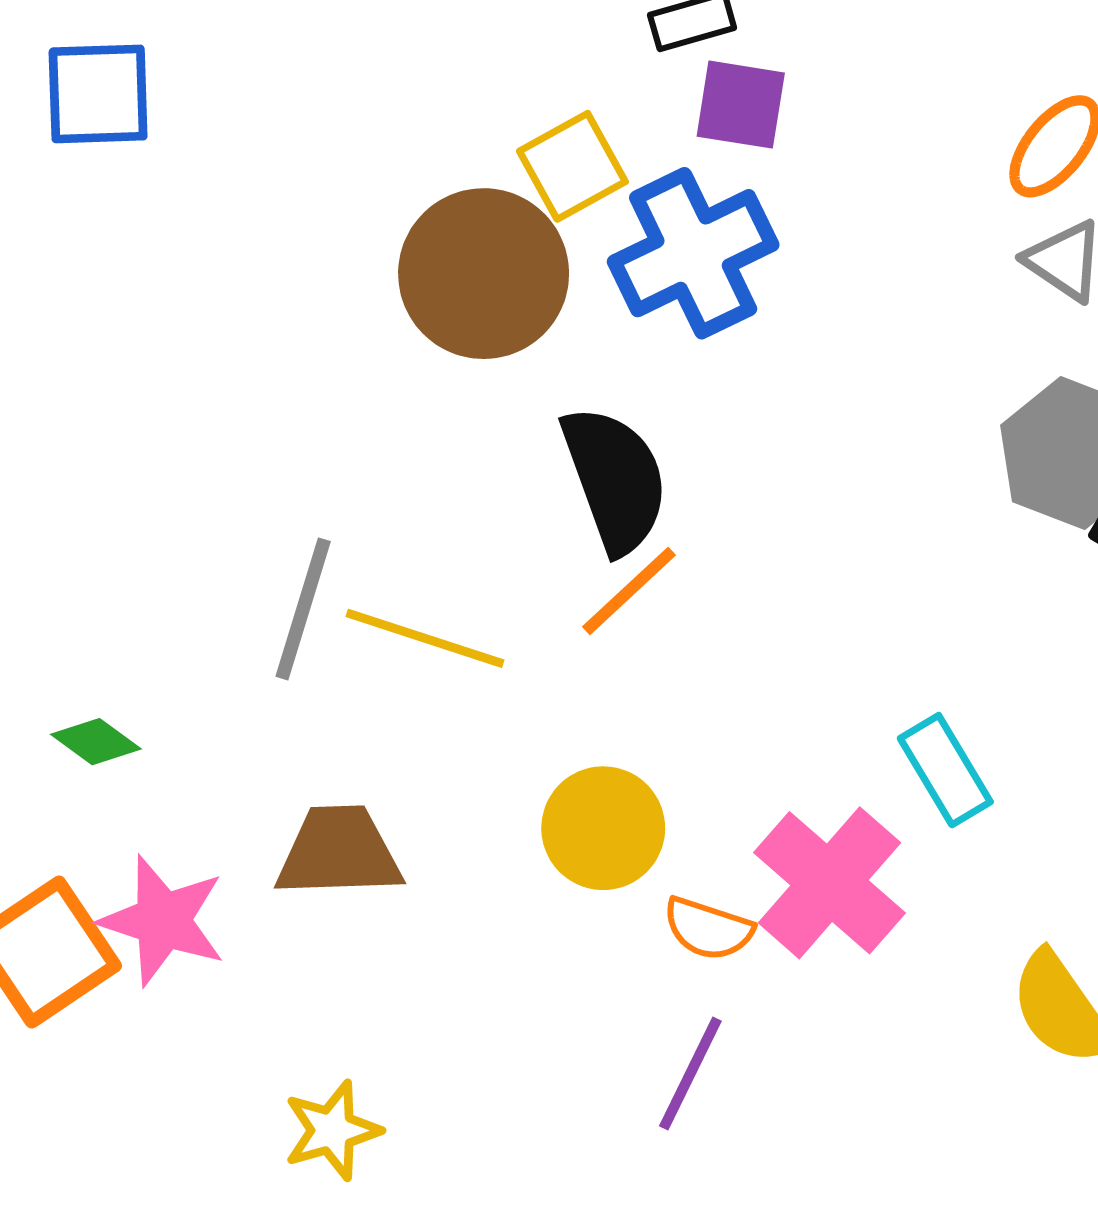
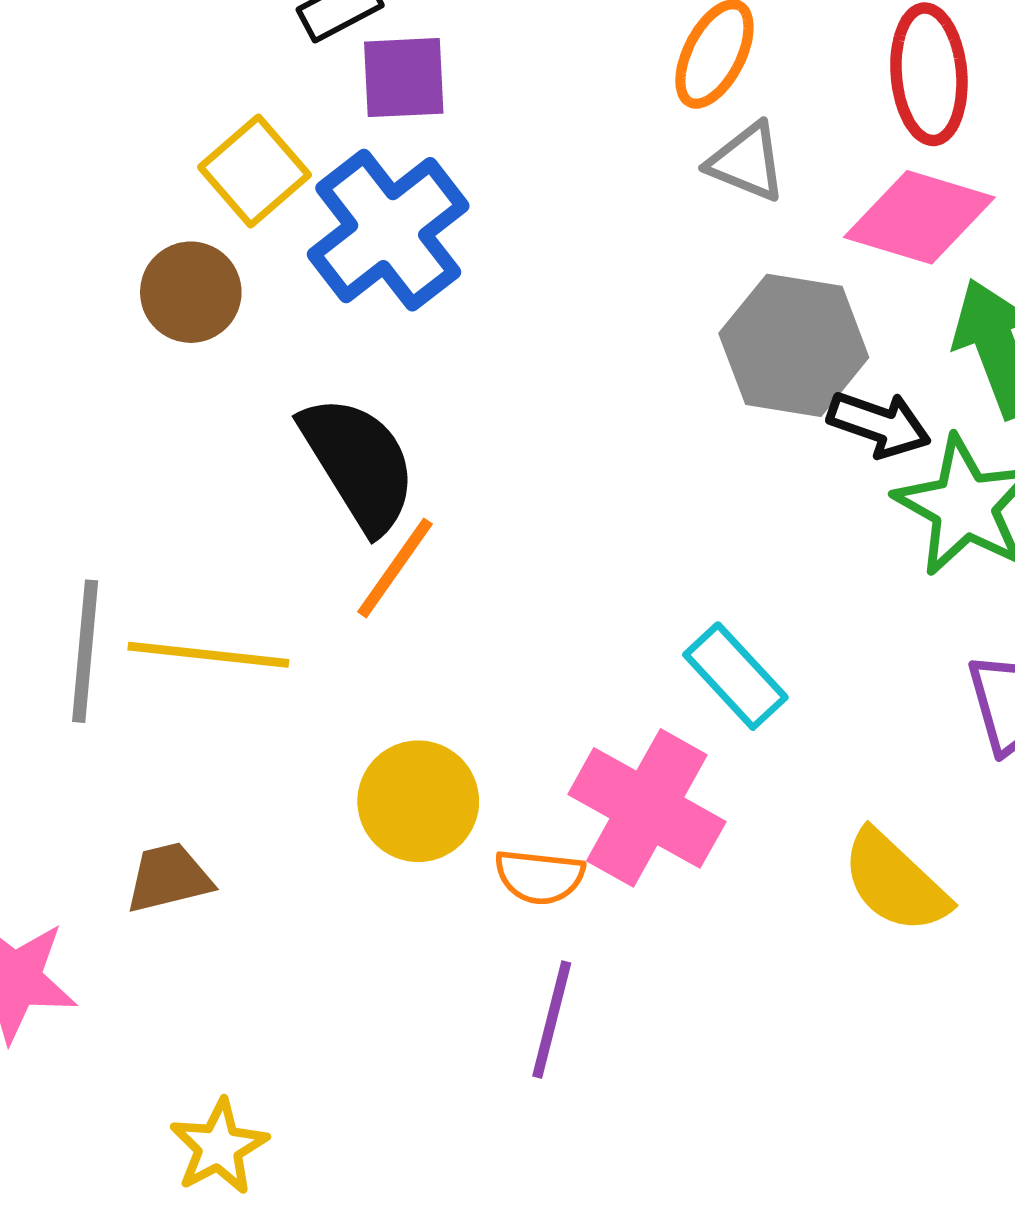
brown circle: (484, 274) -> (191, 292), size x0.6
brown trapezoid: (339, 852) -> (169, 878), size x0.7

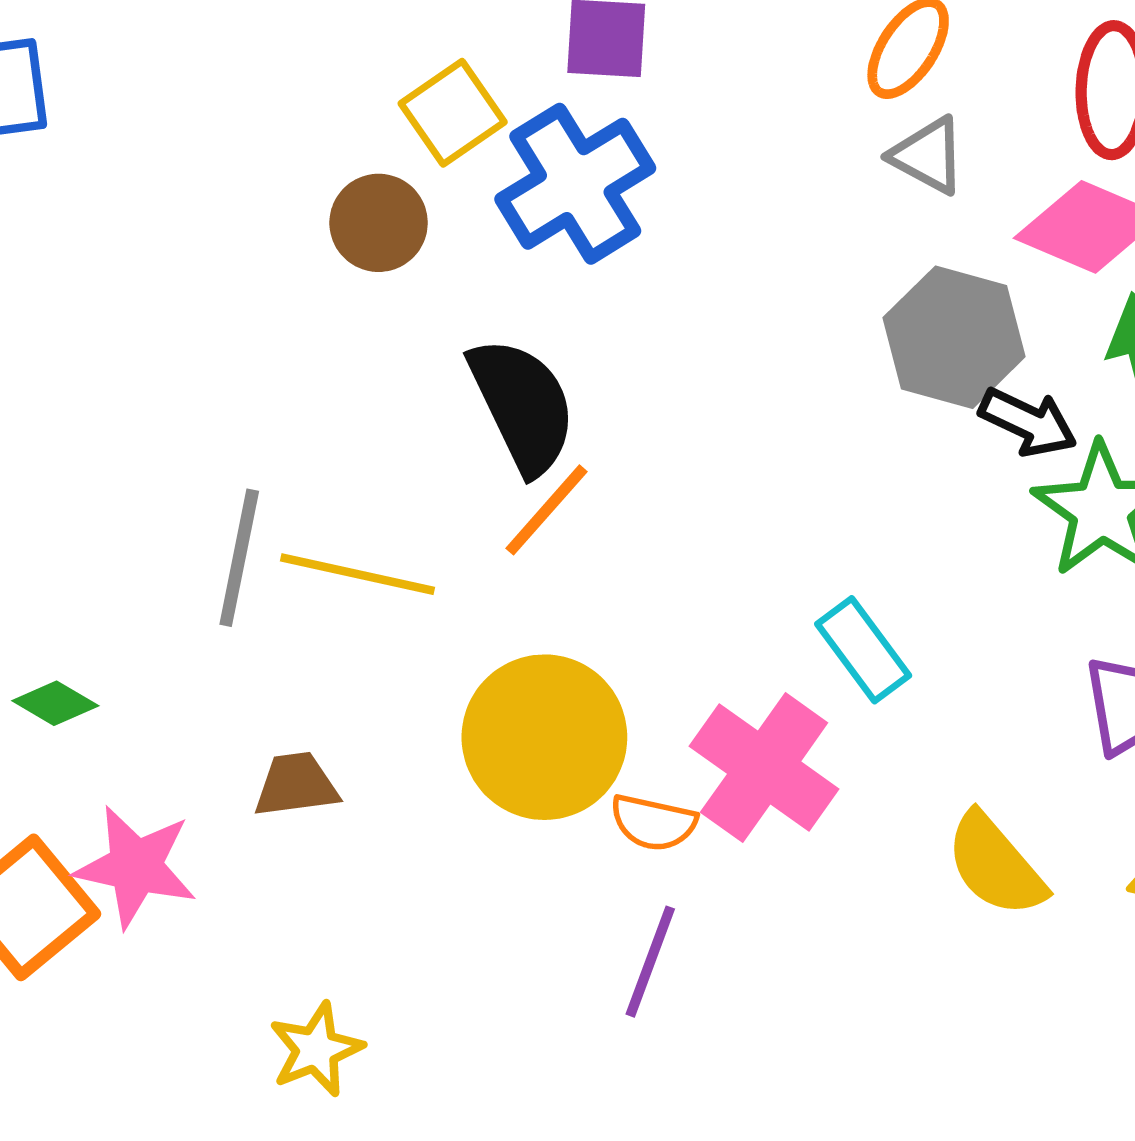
yellow circle: (418, 801) -> (544, 737), size x1.4

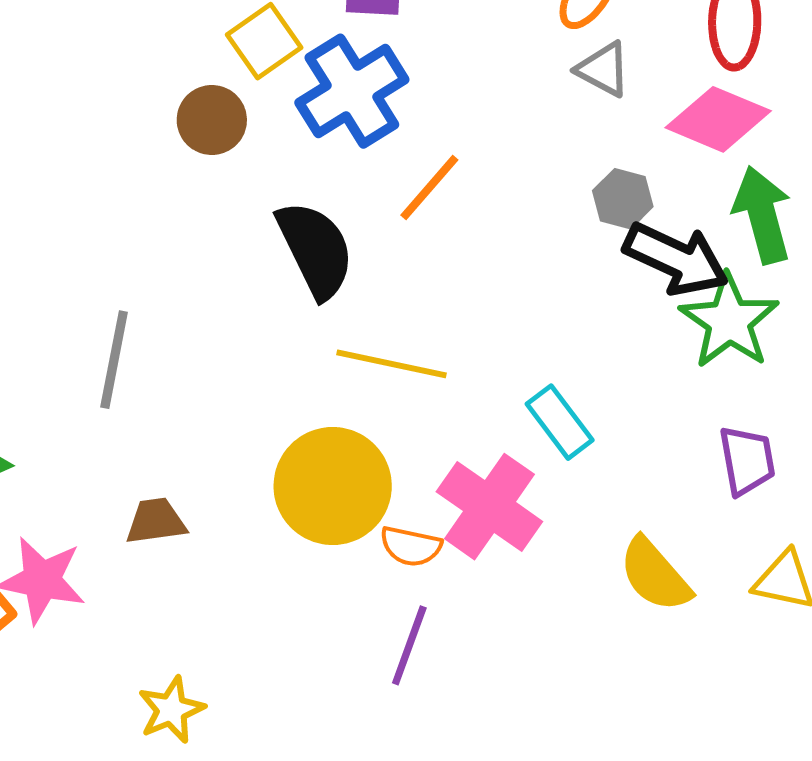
gray hexagon: (954, 337) -> (623, 199), size x0.6
black arrow: (1028, 422) -> (676, 259), size x1.5
orange line: (546, 510) -> (429, 187), moved
yellow line: (357, 574) -> (391, 364), moved

